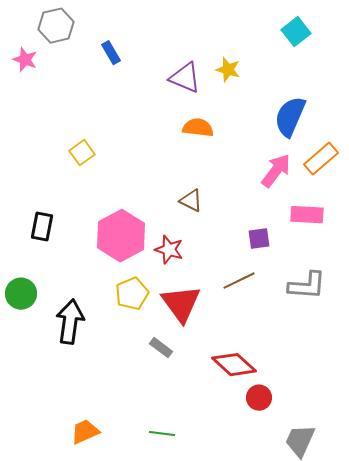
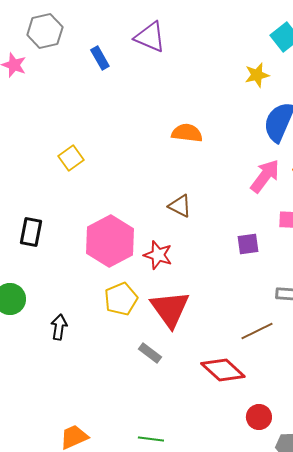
yellow star: (228, 70) -> (257, 75), moved, turned -30
purple triangle: (185, 78) -> (150, 37), moved
brown line: (239, 281) -> (257, 331), moved
black arrow: (70, 322) -> (59, 327), size x0.6
red circle: (259, 398) -> (259, 417), moved

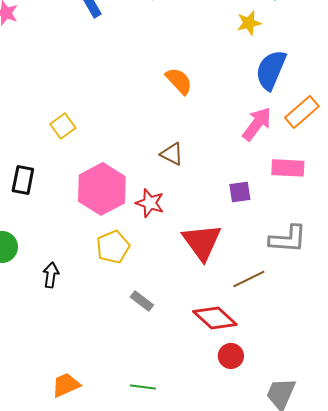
orange semicircle: (187, 133) -> (179, 81), turned 40
yellow square: (71, 158) -> (63, 126), moved
red triangle: (170, 309) -> (202, 242), moved
red circle: (259, 417) -> (231, 356), moved

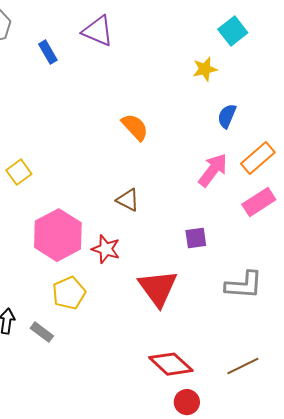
blue semicircle: (271, 70) -> (227, 116), size x0.6
pink rectangle: (288, 168) -> (259, 202), moved, turned -36
brown line: (249, 279) -> (243, 366), moved
gray rectangle: (142, 301) -> (42, 332), moved

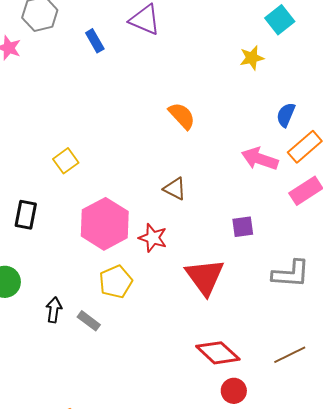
blue semicircle: (227, 116) -> (286, 115), moved
pink arrow: (213, 170) -> (260, 159), turned -108

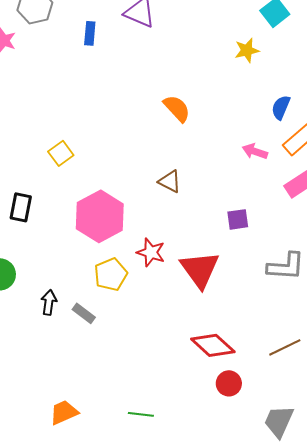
blue rectangle: (95, 41) -> (90, 33), turned 35
pink arrow: (260, 159) -> (255, 151), size x0.7
red star: (153, 238) -> (151, 252), moved

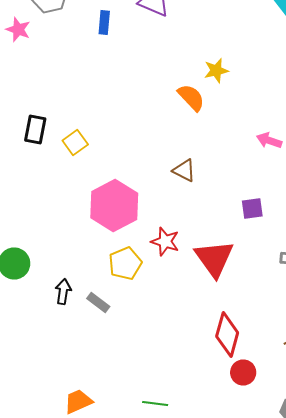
yellow star: (247, 50) -> (216, 70), moved
black rectangle: (21, 207) -> (35, 130), moved
red diamond: (213, 345) -> (227, 334), turned 63

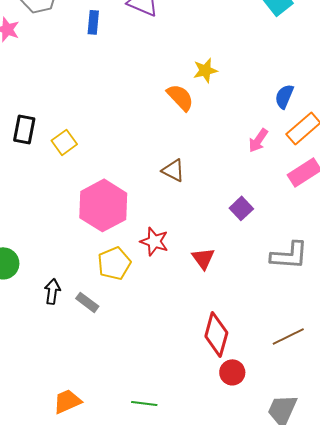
pink arrow: (269, 140) -> (258, 140), turned -75
purple square: (252, 208) -> (241, 208), turned -35
red triangle: (214, 258) -> (203, 258), size x0.6

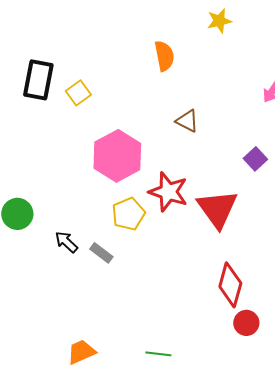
orange semicircle: (180, 97) -> (164, 56), moved, turned 32
black rectangle: (24, 129) -> (38, 80), size x1.4
red star: (154, 241) -> (168, 192), size x1.4
red triangle: (203, 258) -> (217, 209), size x1.8
black arrow: (52, 291) -> (66, 242), turned -55

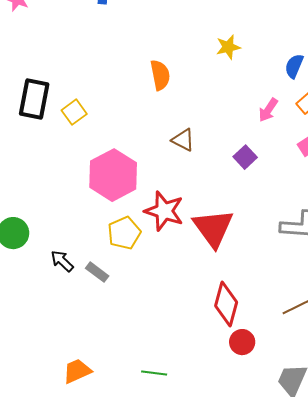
yellow star: (219, 21) -> (228, 47), moved
purple square: (255, 159) -> (245, 157), moved

